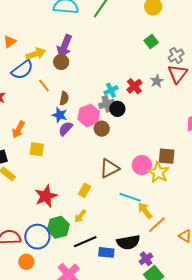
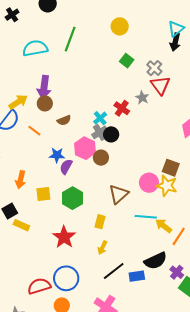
brown semicircle: (64, 98) -> (64, 120), moved, turned 72
brown square: (167, 156) -> (171, 168), turned 30
green hexagon: (58, 227) -> (72, 198), moved

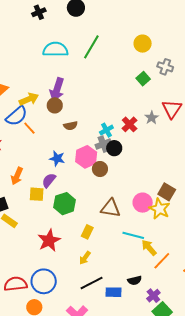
gray cross: (154, 68) -> (165, 67), moved, turned -35
orange line: (34, 131) -> (29, 128), moved
purple semicircle: (66, 167) -> (49, 180), moved
brown triangle: (118, 194) -> (110, 208), turned 40
black semicircle: (155, 261) -> (135, 280), size x0.6

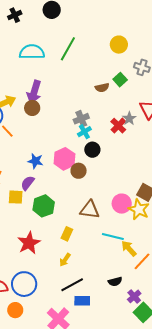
red cross: (130, 124) -> (118, 126), moved
brown semicircle: (71, 126) -> (102, 88), moved
gray cross: (103, 144) -> (81, 119), moved
blue rectangle: (113, 292) -> (82, 301), moved

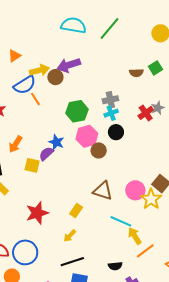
purple arrow: (34, 92) -> (69, 65), turned 45
brown circle: (32, 108) -> (55, 77), moved
blue star: (35, 161) -> (56, 142), moved
green hexagon: (44, 206) -> (77, 111), moved

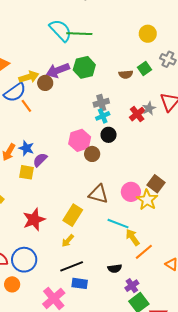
cyan semicircle: (74, 25) -> (61, 30), turned 40
green line: (110, 29) -> (79, 34), moved, turned 55
green hexagon: (77, 111) -> (84, 67), moved
blue star: (56, 142) -> (26, 148), moved
yellow rectangle: (76, 211) -> (73, 215), size x1.5

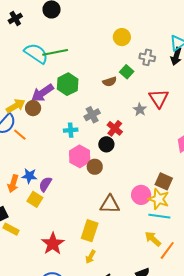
red cross: (137, 114) -> (115, 128), moved
cyan cross: (103, 116) -> (71, 130), moved, turned 32
yellow square: (26, 172) -> (35, 199), turned 35
cyan line: (118, 224) -> (159, 216), moved

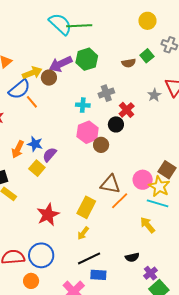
orange line: (167, 250) -> (120, 201), moved

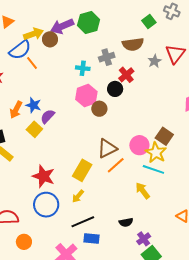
brown semicircle: (129, 63) -> (133, 44), moved, size x1.5
brown triangle: (110, 184) -> (107, 148), turned -40
red star: (48, 215) -> (44, 176), turned -30
blue circle: (41, 255) -> (46, 205), moved

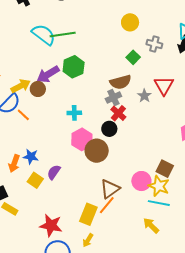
gray cross: (107, 57) -> (113, 98), moved
brown circle: (99, 109) -> (97, 151), size x1.5
purple semicircle: (48, 116) -> (54, 172), moved
orange line: (116, 165) -> (107, 205), moved

